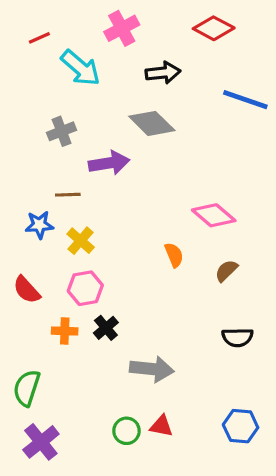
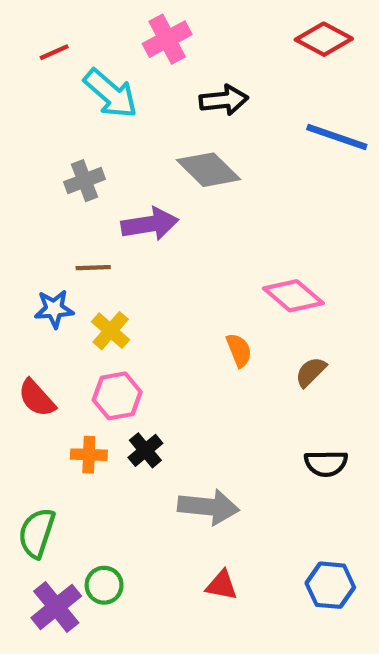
red diamond: (214, 28) -> (324, 39), moved
green circle: (126, 431) -> (104, 585), moved

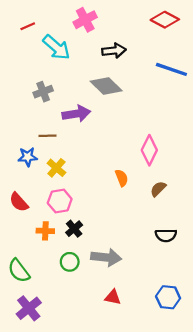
pink diamond: (293, 296) -> (149, 150), turned 76
green semicircle: (37, 533) -> (19, 271), turned -55
green circle: (104, 585) -> (70, 262), moved

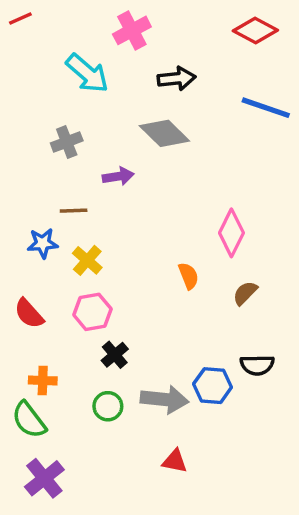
red line: (28, 26) -> (20, 18), moved
purple arrow: (76, 114) -> (118, 176), size x0.7
orange cross: (45, 231) -> (43, 380), moved
blue hexagon: (168, 297) -> (213, 386), moved

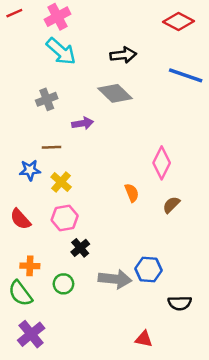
pink cross: (132, 30) -> (57, 17), moved
black semicircle: (257, 365) -> (180, 303), moved
green circle: (108, 406) -> (63, 284), moved
red triangle: (175, 461) -> (144, 339), moved

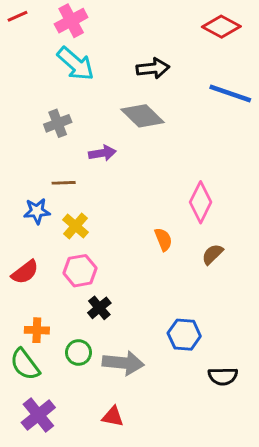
red semicircle: (20, 219) -> (25, 272), turned -85
gray arrow: (115, 279) -> (123, 363), moved
red triangle: (144, 339) -> (113, 416), moved

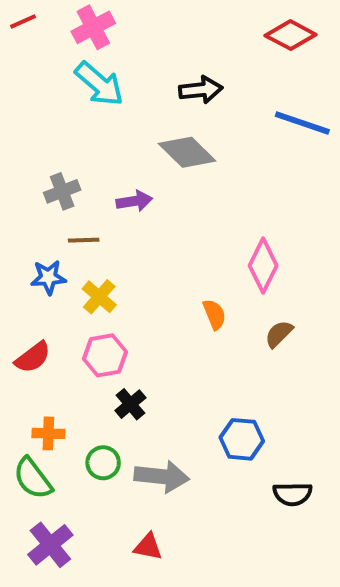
gray cross: (58, 123) -> (62, 191), moved

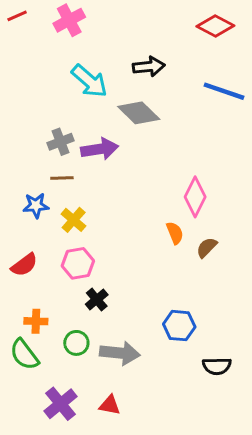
cyan arrow: (99, 84) -> (89, 81), moved
gray cross: (62, 191) -> (61, 142), moved
purple arrow: (134, 201) -> (100, 149), size x1.4
orange semicircle: (214, 314) -> (175, 233), moved
purple cross: (50, 545) -> (61, 404), moved

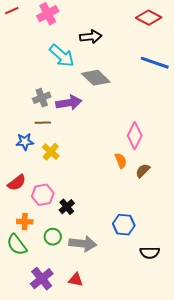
black arrow: (149, 67) -> (91, 37), moved
pink hexagon: (78, 263) -> (43, 195), moved

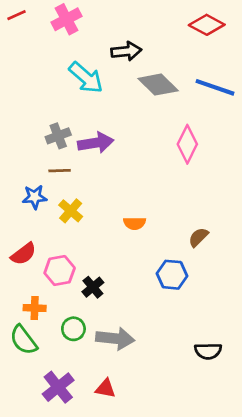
gray diamond: (96, 78) -> (158, 85), moved
pink diamond: (135, 136) -> (187, 144), moved
orange semicircle: (121, 161) -> (135, 223), moved, turned 112
blue hexagon: (124, 225) -> (172, 275), moved

